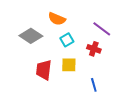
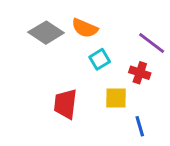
gray diamond: (31, 36) -> (46, 33), moved
yellow square: (69, 65) -> (116, 98), moved

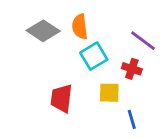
orange semicircle: (85, 28) -> (80, 27), turned 60
cyan square: (100, 59) -> (94, 56), size x1.4

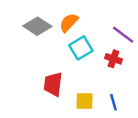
orange semicircle: (80, 27) -> (69, 23), turned 50
yellow square: (109, 93) -> (84, 101), moved

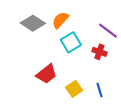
red trapezoid: (53, 84) -> (47, 74), turned -135
yellow square: (84, 101) -> (74, 89), turned -35

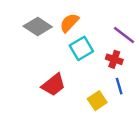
yellow square: (74, 89) -> (97, 101), moved
blue line: (99, 90) -> (119, 86), moved

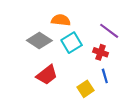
orange semicircle: (69, 23) -> (61, 20), turned 54
gray diamond: (38, 26) -> (39, 41), moved

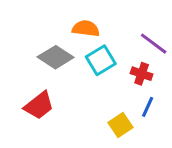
red trapezoid: (47, 75) -> (39, 105), moved
blue line: (105, 76) -> (148, 107), turned 40

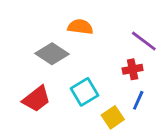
cyan square: (101, 60) -> (84, 92), moved
red cross: (142, 74) -> (133, 69), turned -30

